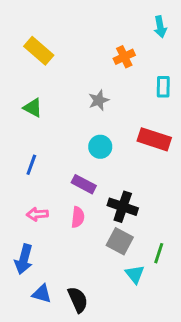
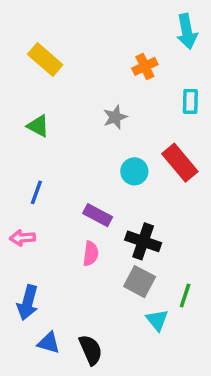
cyan arrow: (160, 27) -> (187, 31), size x1.4
red rectangle: (154, 139) -> (180, 163), turned 32
cyan circle: (100, 147) -> (134, 171), moved
pink arrow: (37, 214) -> (22, 238), moved

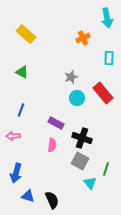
gray star: (115, 117) -> (71, 77), moved

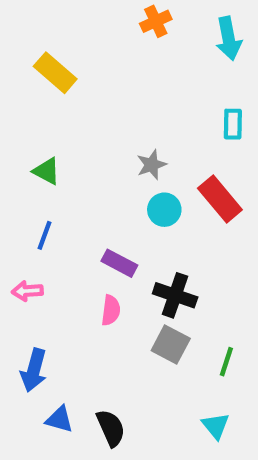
orange cross: (83, 38) -> (156, 21), moved
green triangle: (22, 72) -> (47, 171), moved
cyan triangle: (90, 183) -> (216, 426), moved

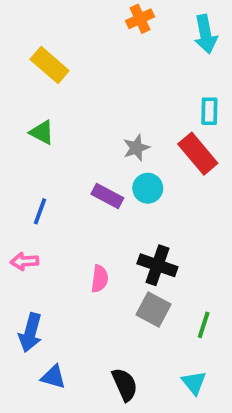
green triangle: (47, 171) -> (42, 132), moved
red rectangle: (220, 199) -> (198, 154), moved
purple rectangle: (119, 263) -> (107, 196), moved
black semicircle: (111, 428) -> (125, 385), moved

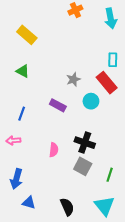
cyan circle: (148, 188) -> (91, 101), moved
cyan triangle: (194, 383) -> (104, 206), size x1.5

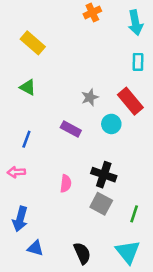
cyan rectangle: (113, 60) -> (138, 62), moved

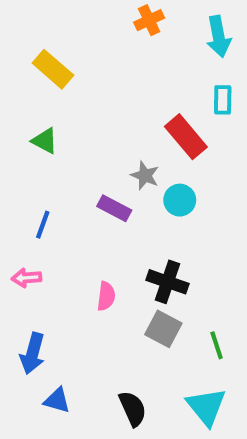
gray star: (90, 97) -> (145, 176), moved, turned -30
red rectangle: (130, 101) -> (186, 137), moved
green line: (134, 214) -> (217, 345), turned -36

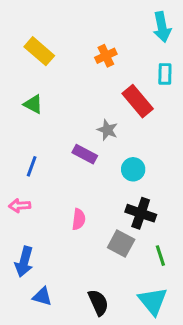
orange cross: (149, 20) -> (106, 56), moved
cyan circle: (180, 200) -> (133, 169), moved
black cross: (167, 282) -> (141, 213), moved

